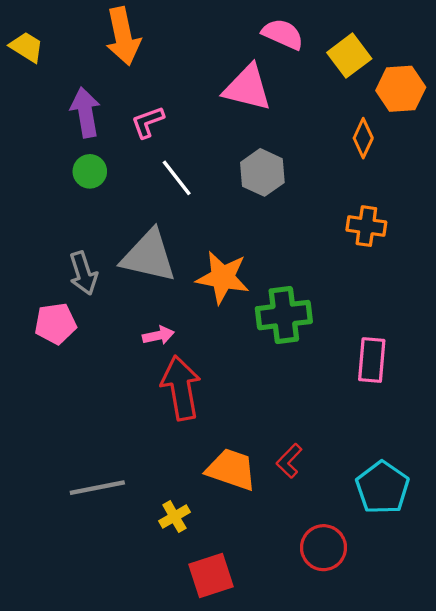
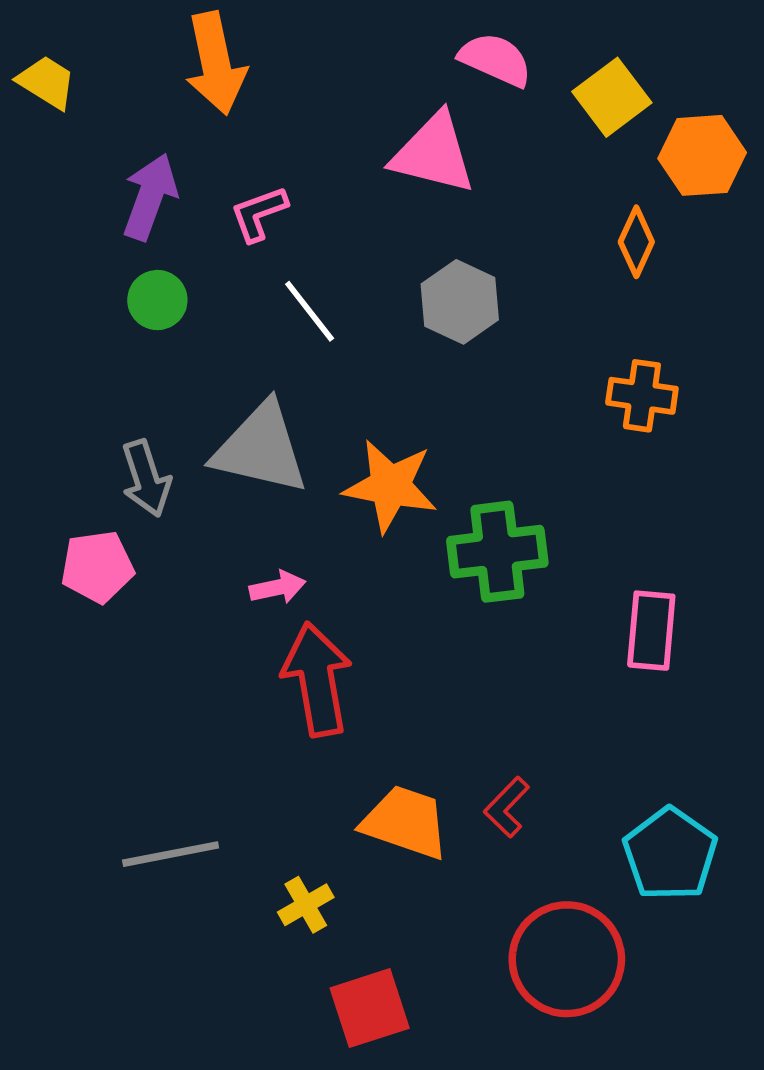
purple arrow: (85, 112) -> (150, 197), turned 30
red circle: (324, 548) -> (567, 959), size x1.4

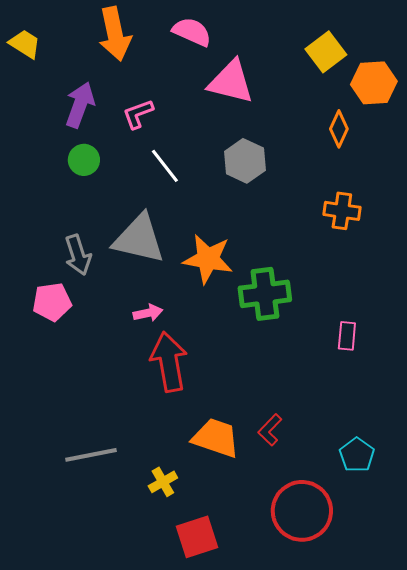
pink semicircle: (495, 60) -> (192, 32), moved
pink rectangle: (651, 631) -> (347, 336), size x0.7
cyan pentagon: (670, 854) -> (357, 455), size x0.7

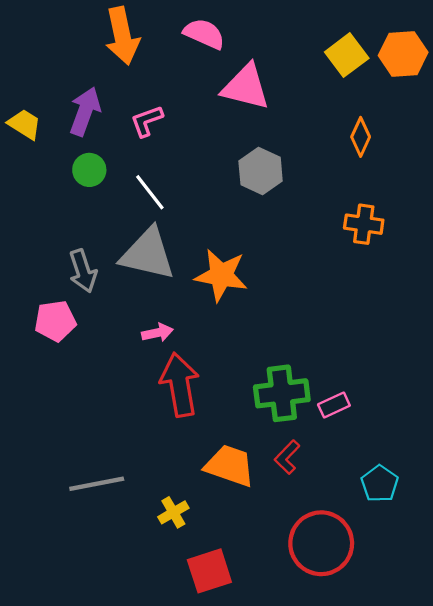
yellow trapezoid: (25, 44) -> (24, 124), moved
orange hexagon: (374, 83) -> (403, 54), moved
white line: (165, 166) -> (150, 192), moved
green cross: (265, 294) -> (282, 393), moved
pink rectangle: (347, 336) -> (334, 405), moved, turned 60

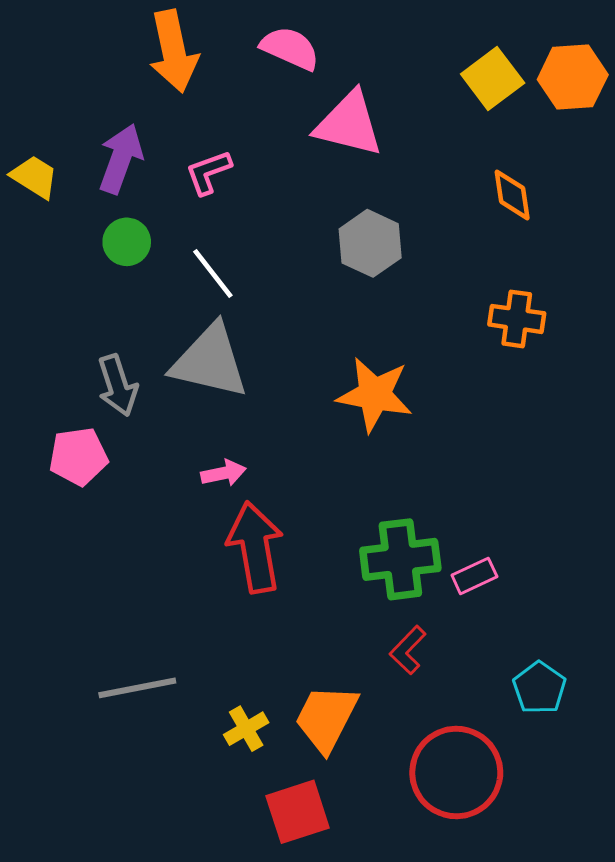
orange diamond: (361, 137) -> (512, 195), turned -33
orange star: (221, 275) -> (375, 395), moved
orange trapezoid: (230, 466) -> (326, 718), moved, turned -82

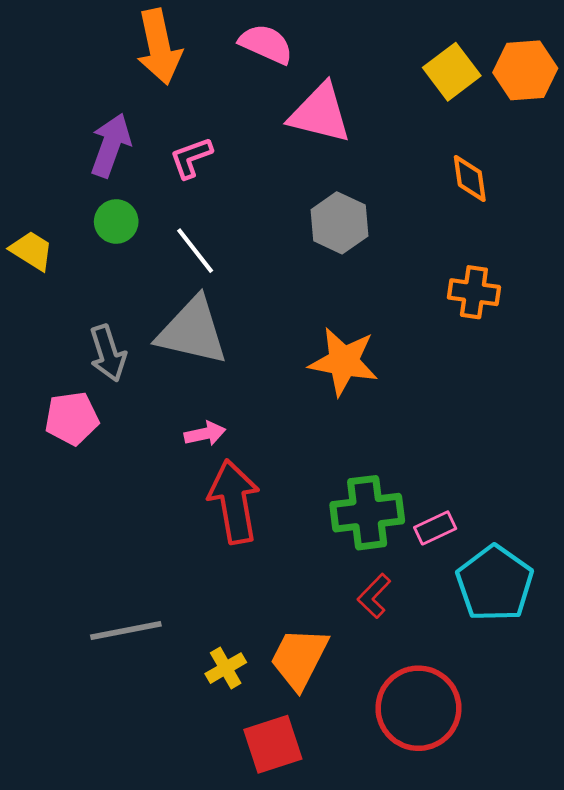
yellow trapezoid: (34, 177) -> (32, 251), moved
cyan pentagon: (539, 688) -> (495, 583), moved, size x1.6

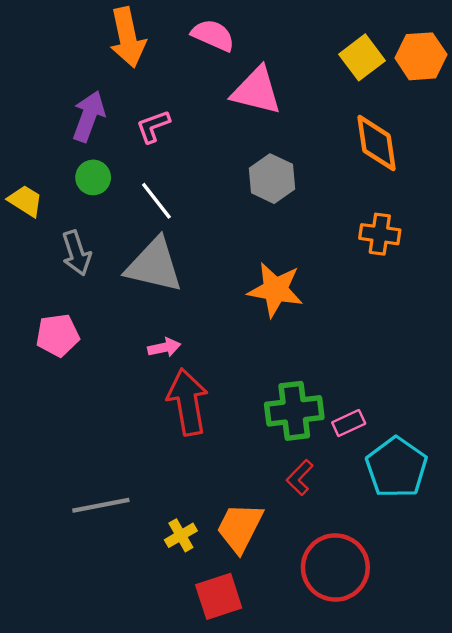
orange diamond: (470, 179) -> (376, 143), size x1.5
gray arrow: (108, 353) -> (76, 253), moved

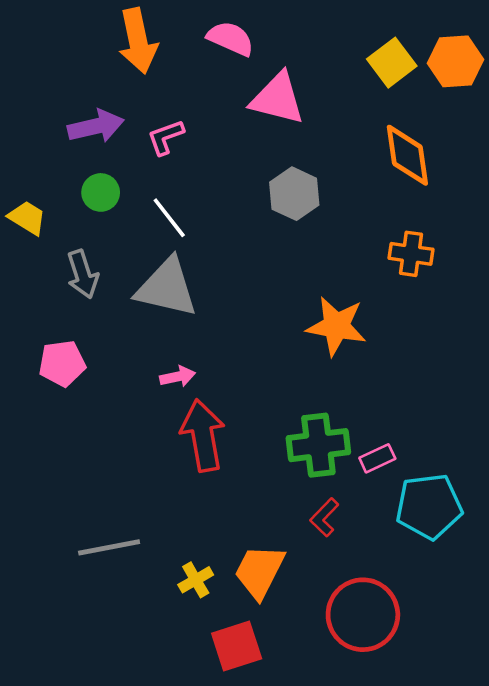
purple arrow: (89, 116) -> (96, 126), turned 57
orange star: (275, 290) -> (336, 326), moved
cyan pentagon: (396, 467) -> (429, 506), turned 30

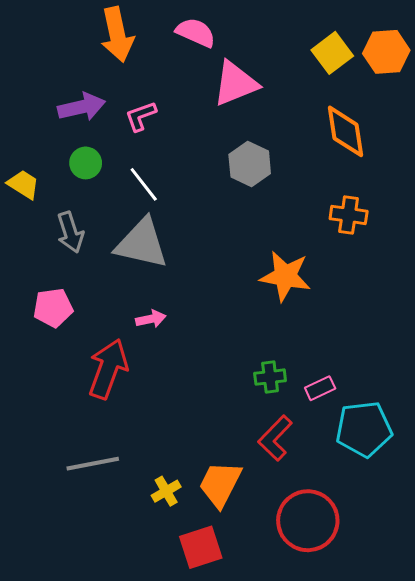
pink triangle: (277, 99) -> (235, 83), turned -36
red arrow: (203, 435) -> (108, 369), moved, turned 30
green cross: (318, 445) -> (270, 377), size x0.6
red L-shape: (324, 517) -> (275, 438), size x1.4

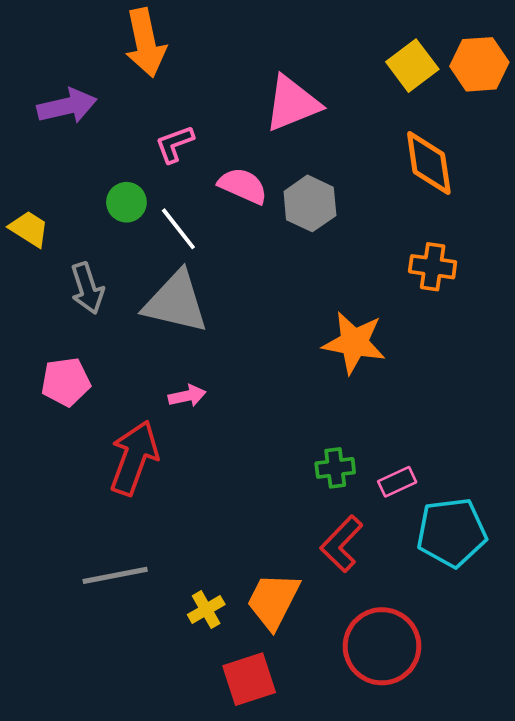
pink semicircle: (196, 33) -> (243, 186), moved
purple arrow: (82, 107) -> (67, 106), moved
green circle: (86, 163) -> (126, 202), moved

